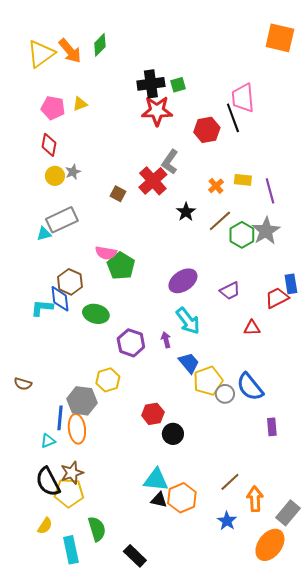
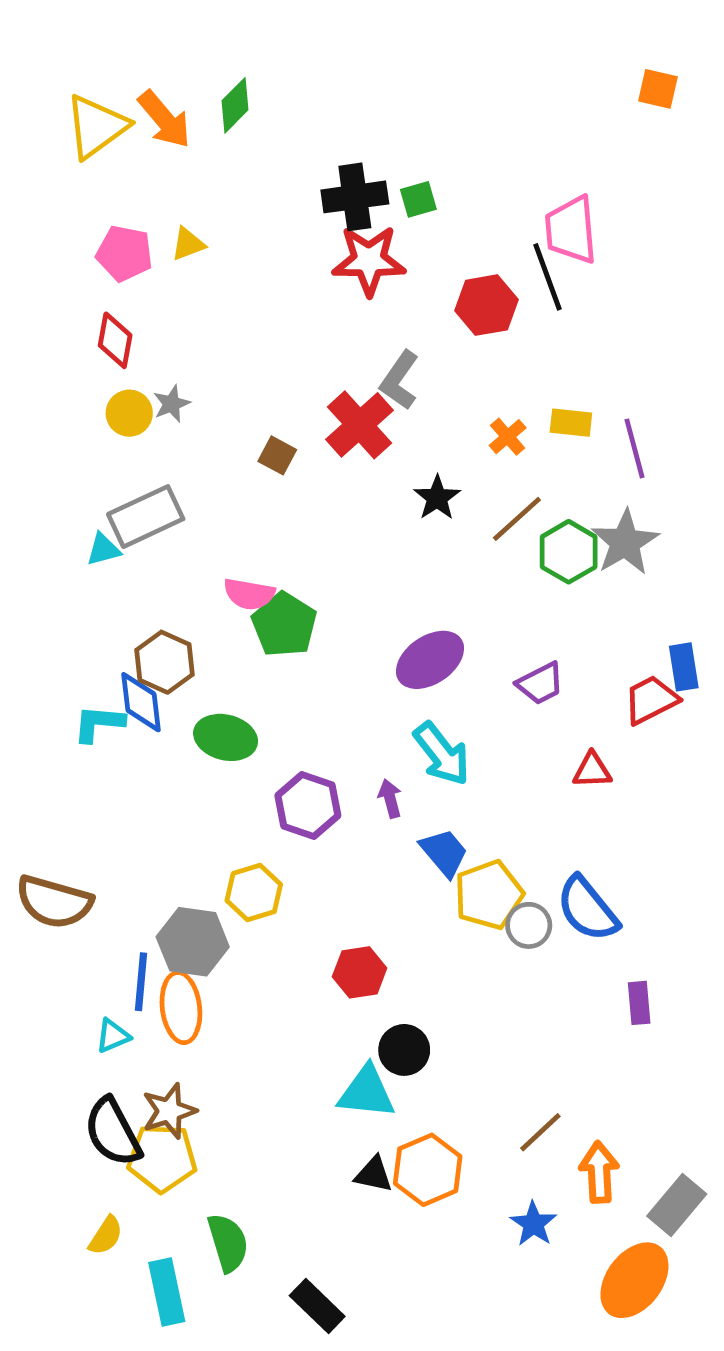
orange square: (280, 38) -> (658, 89), size x0.6
brown semicircle: (23, 384) -> (54, 902), size x1.8
black circle: (173, 434) -> (404, 1050), moved
cyan triangle: (156, 480) -> (367, 1092), moved

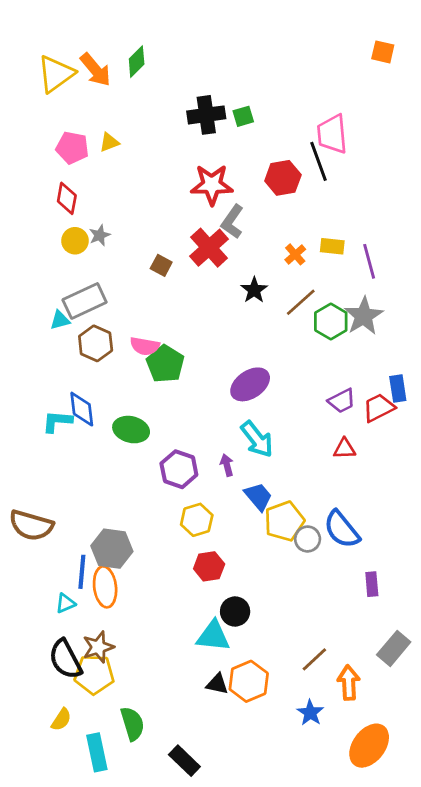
red star: (369, 260) -> (212, 185), moved
brown hexagon: (164, 662) -> (96, 343), moved
purple trapezoid: (540, 683) -> (342, 401), moved
yellow hexagon: (254, 893) -> (197, 520), moved
gray rectangle: (677, 1205) -> (394, 648), moved

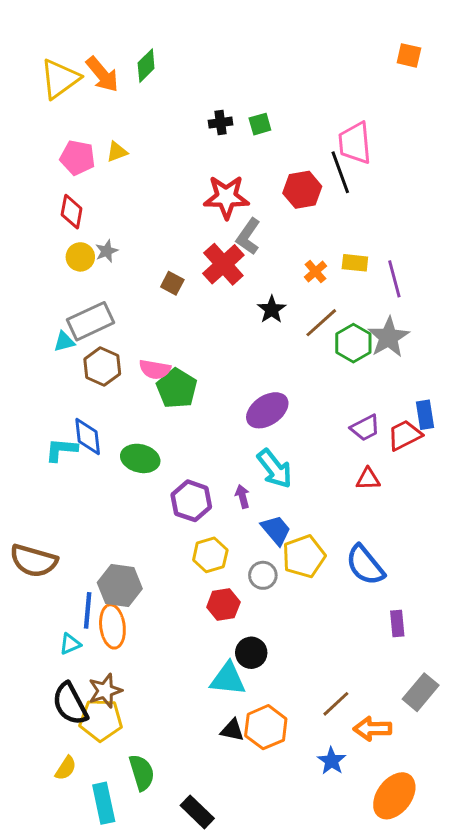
black cross: (206, 115) -> (221, 123), size x0.6
gray circle: (308, 539) -> (263, 575), moved
orange arrow: (349, 683) -> (372, 729), turned -88

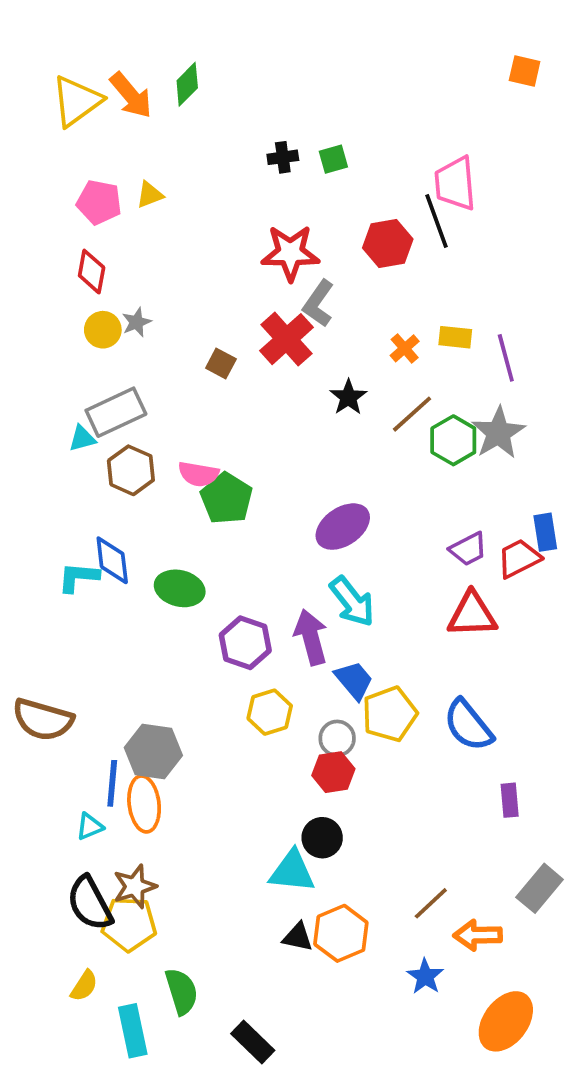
red triangle: (368, 479) -> (472, 615), size x1.6
purple arrow: (242, 496) -> (311, 637), size x1.8
red hexagon: (223, 605) -> (333, 772), moved

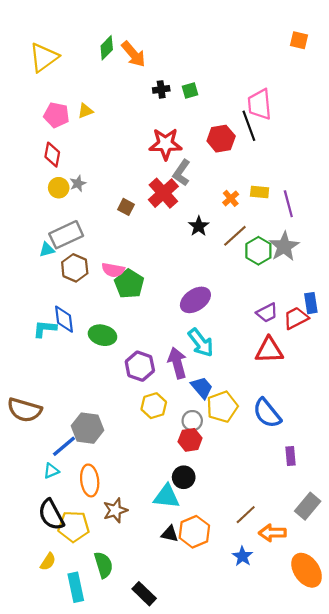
orange arrow: (131, 95) -> (133, 54), moved
blue line: (112, 783) -> (64, 446), turned 45
orange ellipse: (144, 804) -> (90, 480), moved
brown star: (135, 886) -> (115, 510), moved
orange ellipse: (506, 1021) -> (307, 570), moved, turned -72

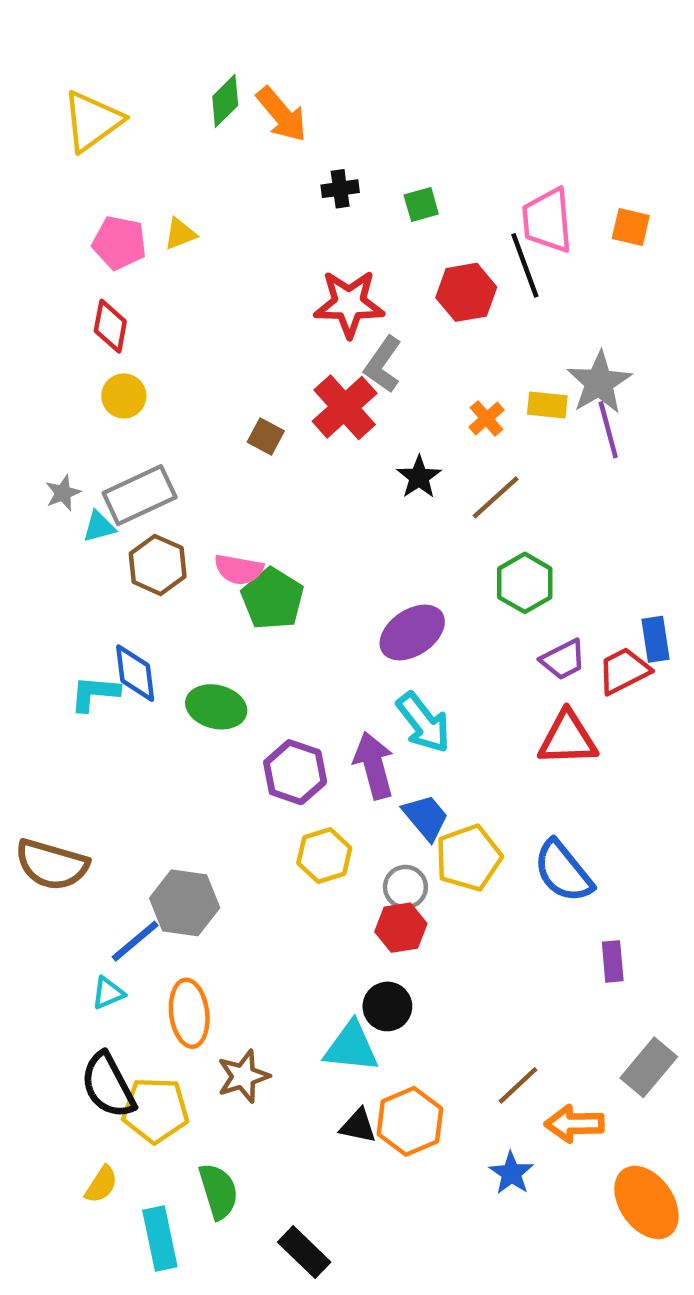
orange square: (299, 40) -> (631, 227), moved
green square: (190, 90) -> (421, 204), moved
gray star: (78, 183) -> (63, 493), moved
gray star: (284, 246) -> (599, 382), moved
green hexagon: (258, 251) -> (525, 583), moved

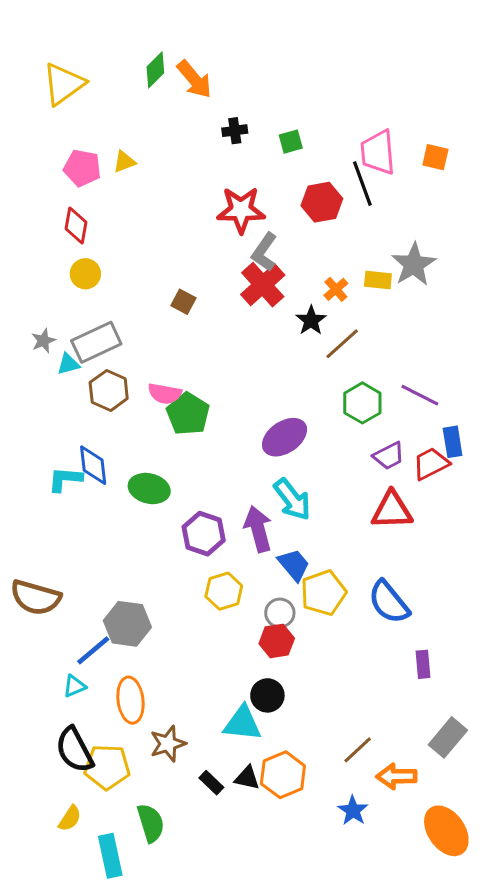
red cross: (345, 407) -> (263, 285), moved
purple line: (608, 430) -> (420, 395), moved, turned -48
black star: (419, 477) -> (311, 320), moved
black rectangle: (304, 1252) -> (211, 783), moved, size x0.7

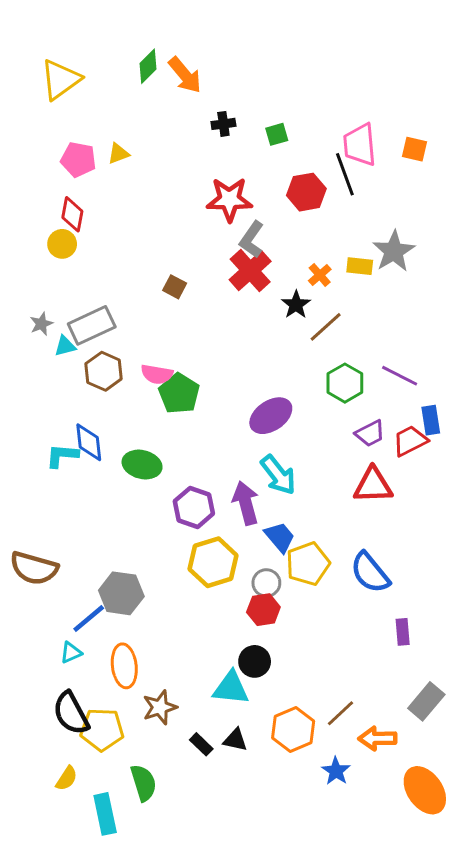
yellow circle: (85, 274) -> (62, 244), moved
yellow hexagon: (224, 591) -> (213, 562), size x1.4
orange hexagon: (283, 775) -> (293, 730), moved

